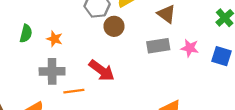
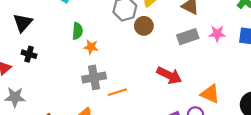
green semicircle: (26, 33) -> (77, 31), moved
red arrow: (102, 70) -> (169, 75), moved

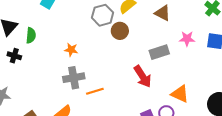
green semicircle: (77, 31) -> (31, 35), moved
gray rectangle: (188, 37) -> (159, 52), moved
red arrow: (169, 75) -> (143, 76), turned 30

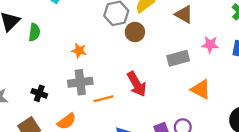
black cross: (14, 56) -> (39, 93), moved
red arrow: (143, 76) -> (137, 84), moved
orange triangle: (180, 94) -> (201, 89), moved

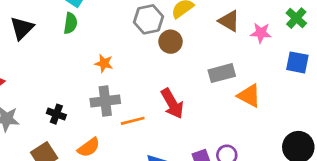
green semicircle: (34, 32) -> (70, 23), moved
pink star: (210, 45) -> (261, 33), moved
orange triangle: (201, 89) -> (249, 96), moved

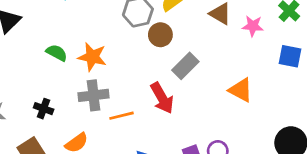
green semicircle: (70, 23) -> (57, 53), moved, turned -70
orange star: (104, 63) -> (92, 57), size x1.5
gray rectangle: (222, 73) -> (185, 66), moved, turned -30

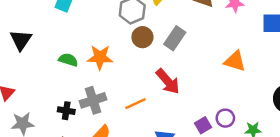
brown circle: (160, 35) -> (142, 37), moved
gray rectangle: (185, 66) -> (175, 38), moved
gray cross: (93, 95) -> (93, 100), moved

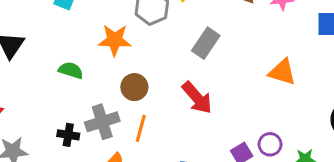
brown circle: (142, 37) -> (134, 87), moved
orange star: (100, 57) -> (115, 40), moved
orange line: (135, 104) -> (141, 128), moved, turned -50

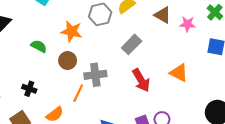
brown circle: (134, 87) -> (68, 61), moved
red arrow: (197, 98) -> (141, 80), moved
gray cross: (102, 122) -> (95, 75), moved

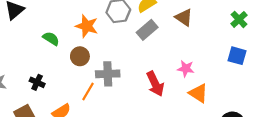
pink star: (187, 24) -> (186, 69), moved
gray rectangle: (132, 44) -> (147, 30), moved
orange triangle: (179, 73) -> (198, 93), moved

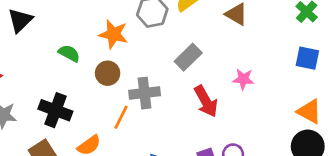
gray rectangle: (147, 30) -> (188, 57), moved
black cross: (37, 82) -> (55, 110), size x1.6
orange triangle: (198, 93) -> (309, 111), moved

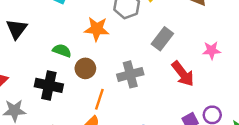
brown circle: (108, 73) -> (85, 68), moved
black cross: (55, 110) -> (49, 85), moved
orange line: (121, 117) -> (99, 99), moved

